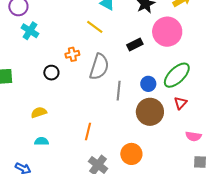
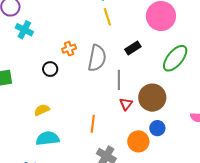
yellow line: (95, 27) -> (107, 17), moved, turned 42
black rectangle: (135, 45) -> (133, 48), moved
blue circle: (148, 84) -> (157, 128), moved
red triangle: (180, 103) -> (126, 104), moved
cyan semicircle: (41, 141) -> (48, 138), size x1.6

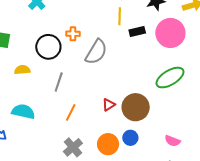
black rectangle: (133, 48) -> (137, 31), moved
black circle: (50, 69) -> (48, 47), size x1.6
gray line: (119, 80) -> (59, 82), moved
yellow semicircle: (42, 110) -> (22, 70), moved

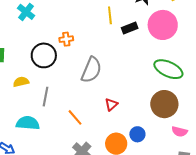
gray semicircle: (96, 52) -> (91, 70), moved
green ellipse: (170, 78) -> (168, 69), turned 64
gray line: (59, 82) -> (46, 97), moved
brown circle: (136, 107) -> (164, 104), moved
orange line: (71, 112) -> (75, 117), turned -60

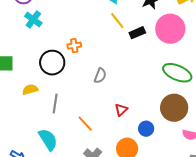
yellow line: (110, 15) -> (117, 21), turned -30
gray semicircle: (91, 70) -> (100, 76), size x0.6
cyan semicircle: (28, 123) -> (48, 140), moved, turned 55
blue circle: (137, 134) -> (146, 129), moved

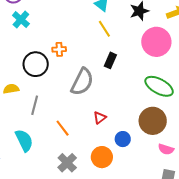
black rectangle: (137, 33) -> (110, 60), moved, turned -49
gray semicircle: (100, 76) -> (82, 82), size x1.8

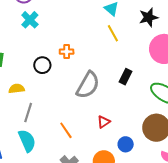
black rectangle: (110, 60) -> (126, 77), moved
black circle: (36, 64) -> (42, 65), size x0.7
gray line: (35, 105) -> (28, 113), moved

